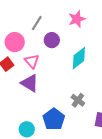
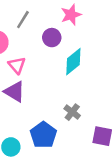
purple circle: (52, 40) -> (52, 38), moved

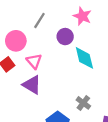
pink star: (71, 15) -> (82, 16), turned -30
cyan diamond: (73, 62) -> (84, 58), turned -65

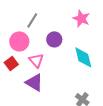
gray line: (39, 20) -> (32, 20), moved
purple circle: (65, 37) -> (54, 39), moved

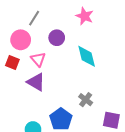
red square: (11, 63) -> (12, 62), turned -32

